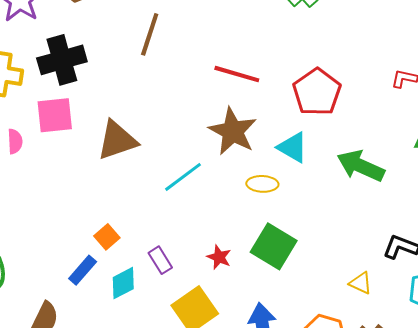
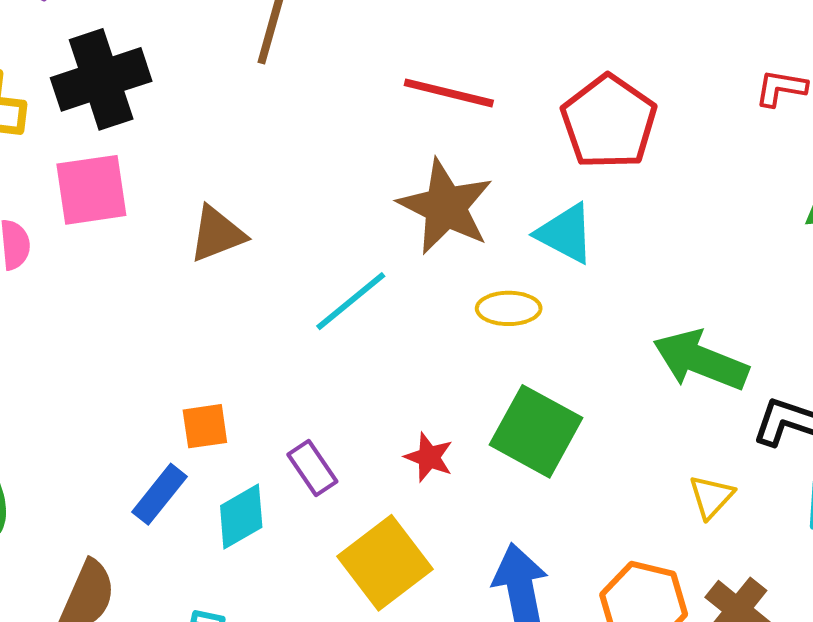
brown triangle: (117, 140) -> (217, 234), size x0.7
green arrow: (361, 166) -> (701, 360), moved
orange square: (107, 237) -> (205, 426), turned 35
yellow triangle: (361, 283) -> (711, 497), turned 50

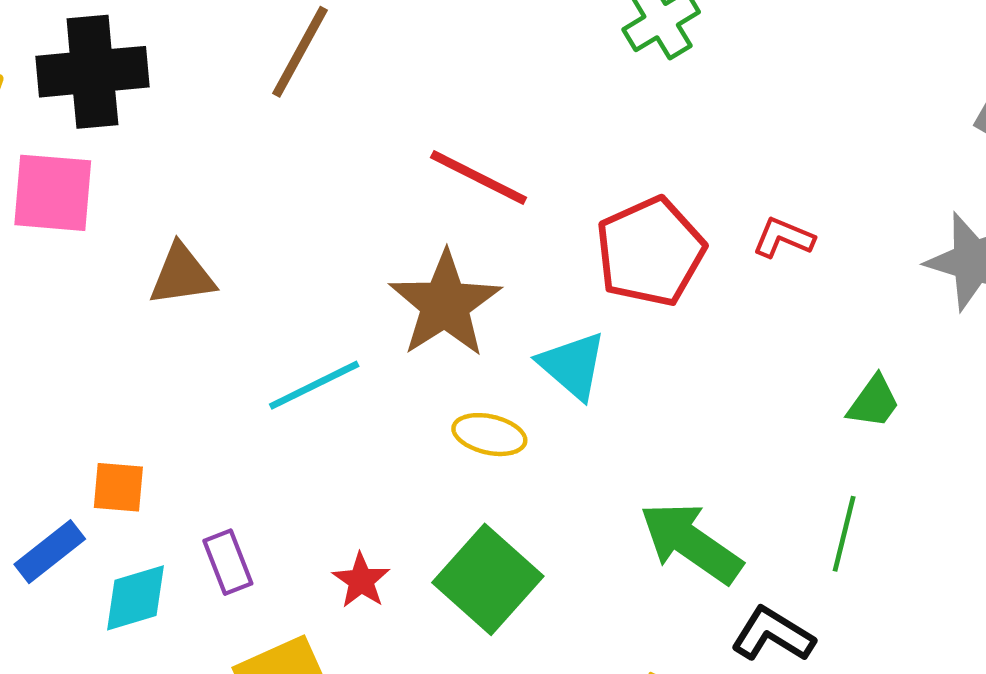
red L-shape: (781, 88) -> (783, 238), moved

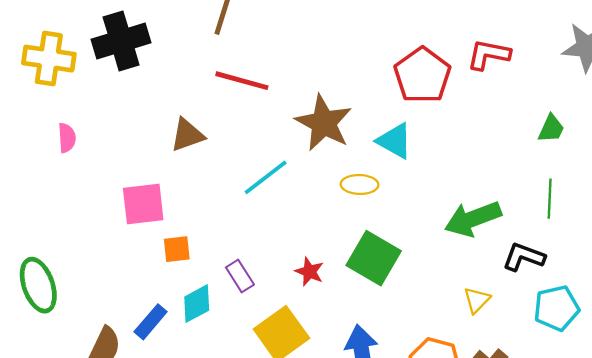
red line: (479, 177) -> (242, 81), moved
pink square: (53, 193) -> (143, 204), moved
red L-shape: (783, 238) -> (489, 55), size x1.4
green arrow: (691, 543) -> (473, 219), turned -44
blue rectangle: (50, 552) -> (151, 322), moved

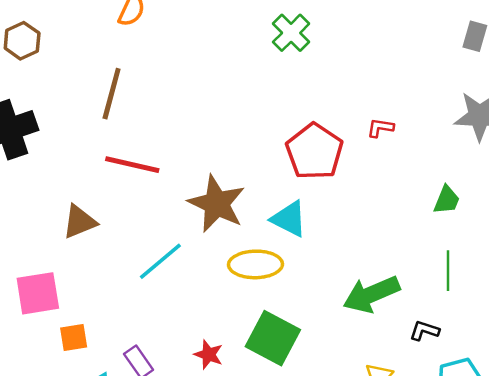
red L-shape: (489, 55) -> (380, 128), size x0.6
yellow ellipse: (360, 184) -> (255, 264), size x1.4
black L-shape: (524, 257) -> (424, 331), size x0.7

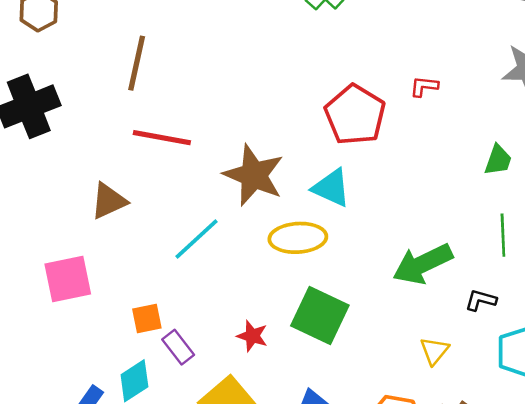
orange square: (74, 337) -> (147, 318), moved

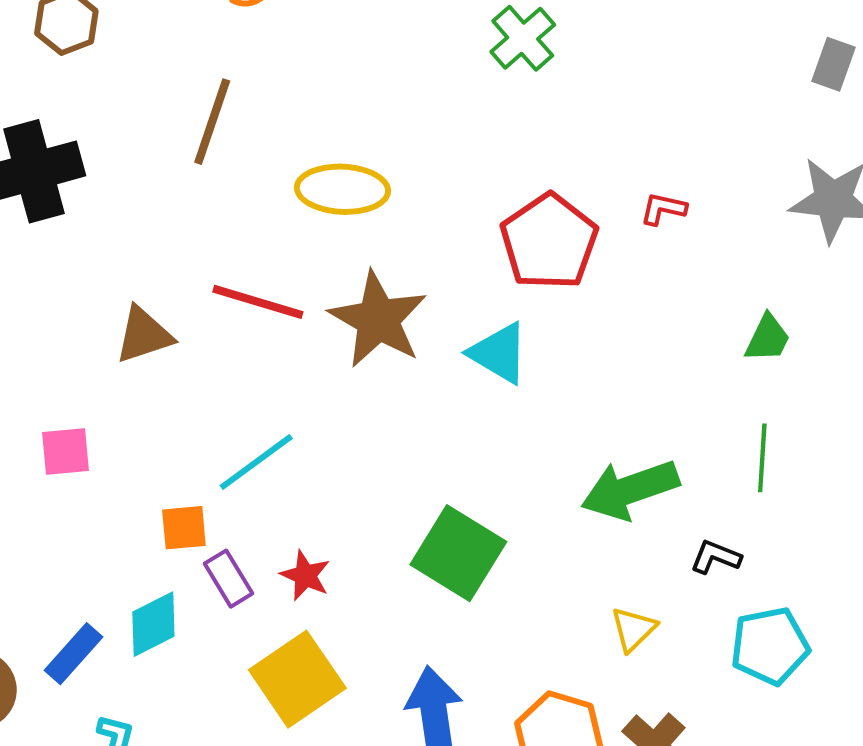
red line: (162, 138) -> (258, 302), moved
yellow ellipse: (298, 238) -> (342, 189), moved
cyan line: (197, 239) -> (256, 462), moved
pink square: (68, 279) -> (65, 451), size x0.7
red star: (252, 336) -> (305, 575), moved

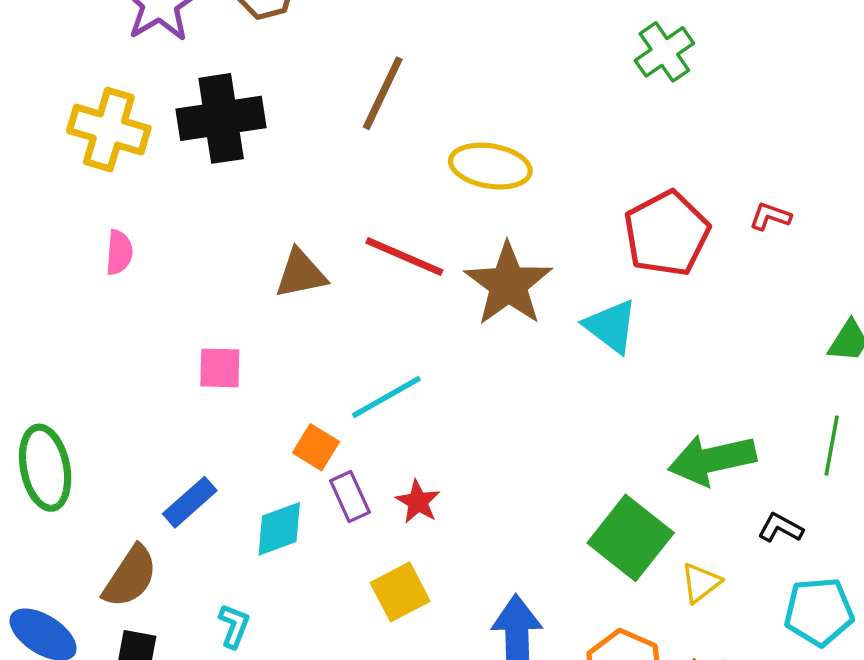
orange square: (184, 528) -> (316, 447), turned 30
green square: (458, 553) -> (631, 538), moved
blue rectangle: (74, 654) -> (190, 502), moved
yellow square: (297, 679) -> (400, 592), size x0.7

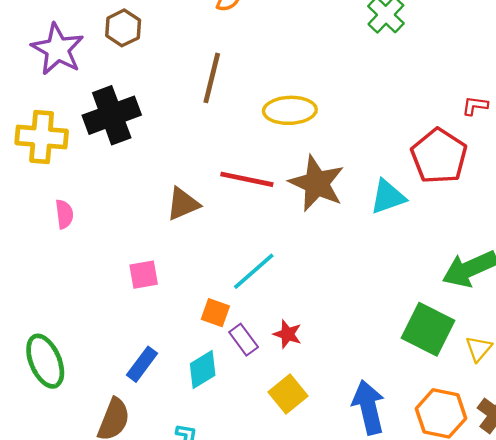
red pentagon: (667, 234) -> (439, 156), moved
cyan triangle: (611, 326) -> (388, 197), turned -45

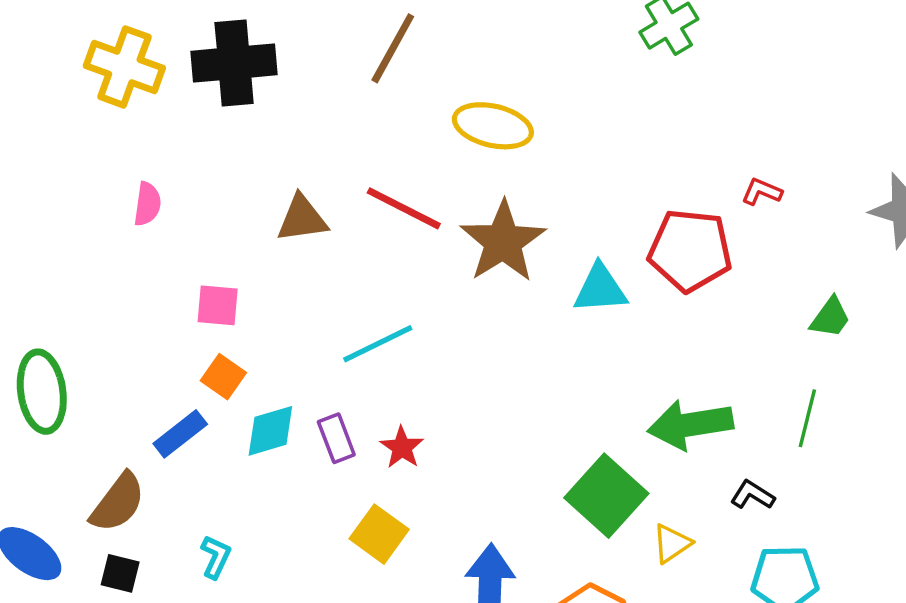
red pentagon: (439, 156) -> (690, 250), turned 30
pink semicircle: (64, 214) -> (147, 204), moved
orange square: (215, 313) -> (223, 377), moved
cyan diamond: (203, 369) -> (270, 431), moved
yellow square: (288, 394) -> (379, 534), turned -30

